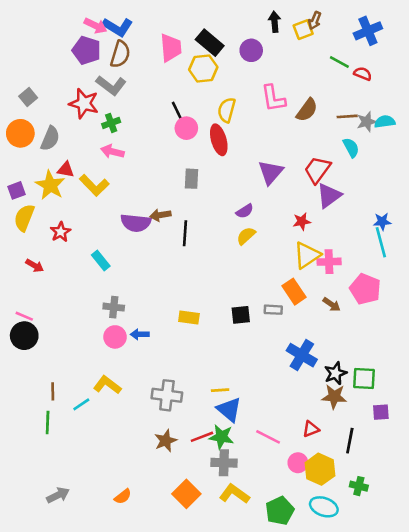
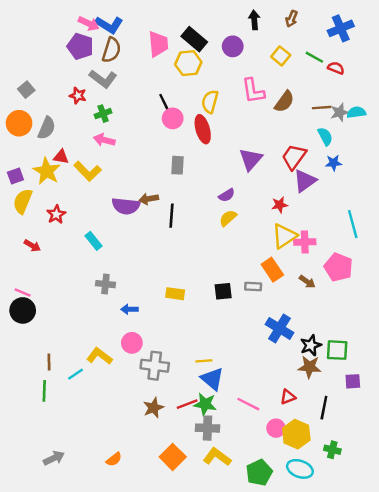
yellow square: (303, 30) -> (281, 56), moved, turned -30
red star: (84, 103) -> (78, 96), size x0.6
blue star: (382, 222) -> (334, 163), moved
pink circle: (115, 337) -> (132, 343), moved

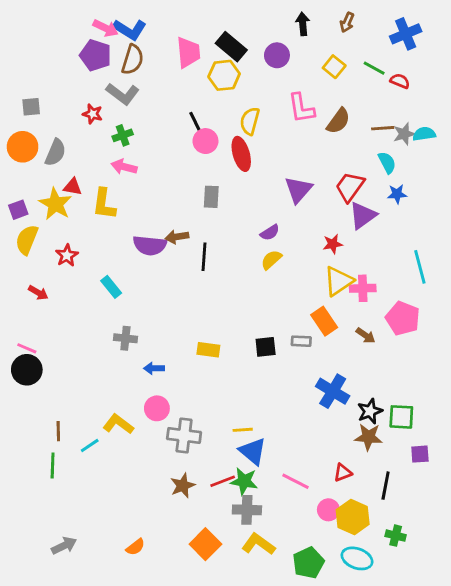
gray square: (26, 90) -> (31, 107), turned 35
yellow L-shape: (87, 171) -> (104, 204), turned 52

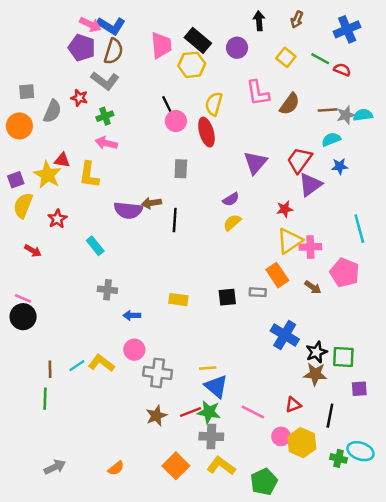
gray semicircle: (55, 152) -> (52, 111), moved
cyan semicircle: (387, 162) -> (331, 139), turned -84
cyan line: (90, 446) -> (77, 366), moved
cyan ellipse: (357, 558) -> (360, 451), moved

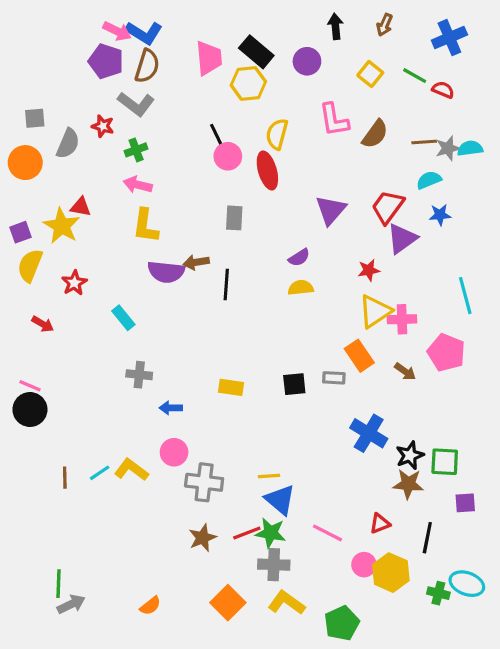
yellow L-shape: (89, 175) -> (146, 226), moved
yellow semicircle: (232, 223) -> (301, 288), turned 36
green line: (45, 399) -> (58, 584), moved

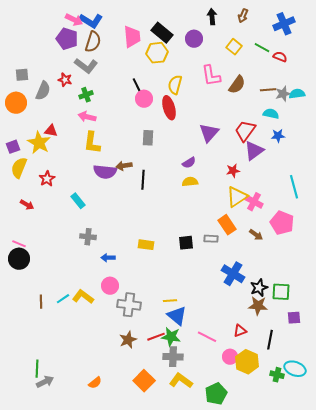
cyan semicircle: (429, 180) -> (271, 114), turned 35
pink cross: (402, 319) -> (254, 202), turned 30

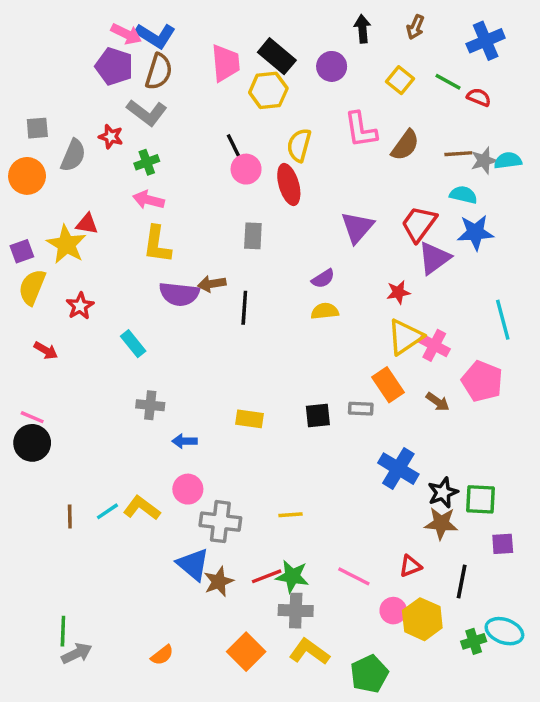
blue star: (278, 136) -> (475, 232), size x1.5
blue triangle: (177, 316) -> (193, 564), moved
green cross: (277, 375) -> (474, 641), turned -32

